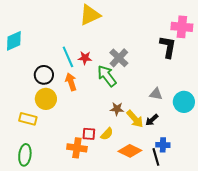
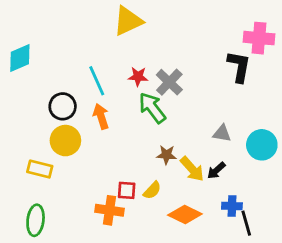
red star: (85, 58) -> (138, 76), moved
black line: (156, 157) -> (246, 223), moved

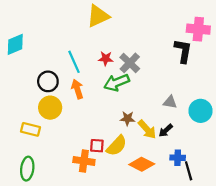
green arrow: (152, 108) -> (117, 83), turned -75
yellow semicircle: (152, 190) -> (117, 146), size x1.5

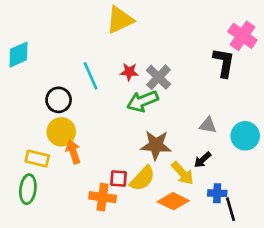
pink cross: (198, 29) -> (242, 36), turned 30
orange arrow: (77, 89) -> (73, 152), moved
brown star: (127, 118) -> (156, 145), size x1.6
yellow arrow: (147, 129) -> (183, 173), moved
green ellipse: (27, 169) -> (28, 189), moved

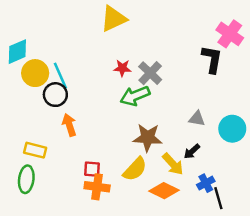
cyan line: (91, 76) -> (60, 76), moved
yellow circle: (61, 132) -> (35, 73), moved
orange arrow: (73, 152) -> (69, 125), moved
red square: (119, 178) -> (92, 169), moved
blue cross: (217, 193) -> (206, 183), turned -30

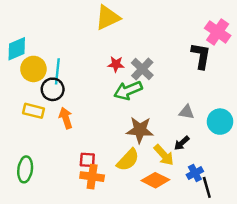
cyan line: (60, 76) -> (57, 71), turned 30
yellow rectangle: (35, 150) -> (33, 111), moved

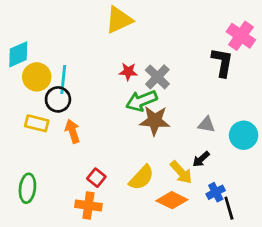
brown star: (140, 130) -> (155, 121), moved
red square: (87, 160) -> (96, 178), turned 35
orange cross: (92, 177) -> (88, 205), moved

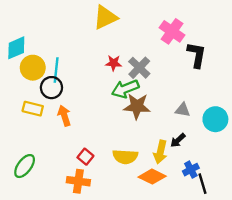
pink cross: (241, 36) -> (172, 31), moved
yellow arrow: (181, 172) -> (160, 152), turned 55
yellow semicircle: (141, 178) -> (125, 157), turned 50
green ellipse: (27, 188) -> (25, 166), turned 30

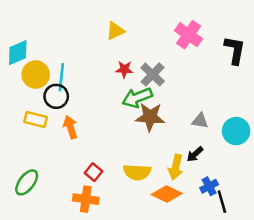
yellow triangle: (105, 17) -> (115, 31), moved, size x0.7
black L-shape: (197, 55) -> (235, 50), moved

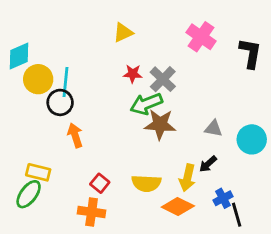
yellow rectangle: (36, 119) -> (38, 172), moved

